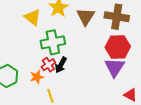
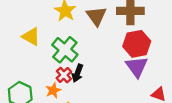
yellow triangle: (33, 17) -> (31, 37), moved
green cross: (53, 42) -> (65, 50), turned -30

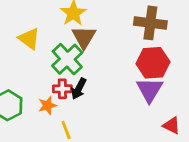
brown triangle: (96, 16) -> (84, 37), moved
red cross: (64, 75) -> (62, 89), turned 35

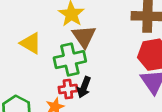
green cross: (67, 59) -> (70, 60), turned 36

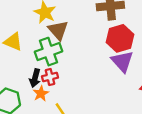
black arrow: (84, 87) -> (35, 78), moved

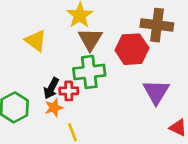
red hexagon: (120, 38) -> (132, 49), moved
green cross: (48, 52) -> (89, 72), moved

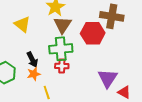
black arrow: (51, 88) -> (32, 60), turned -56
red cross: (69, 91) -> (62, 66), moved
purple triangle: (156, 92) -> (108, 78), moved

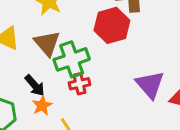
brown triangle: (62, 25) -> (47, 43), moved

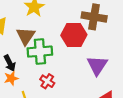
red cross: (79, 84) -> (47, 81), moved, turned 32
purple triangle: (150, 85) -> (97, 65), moved

